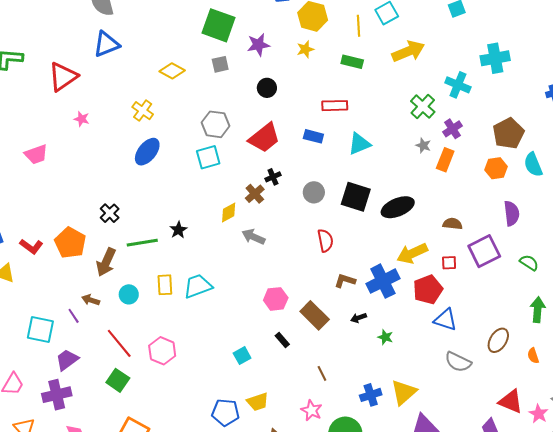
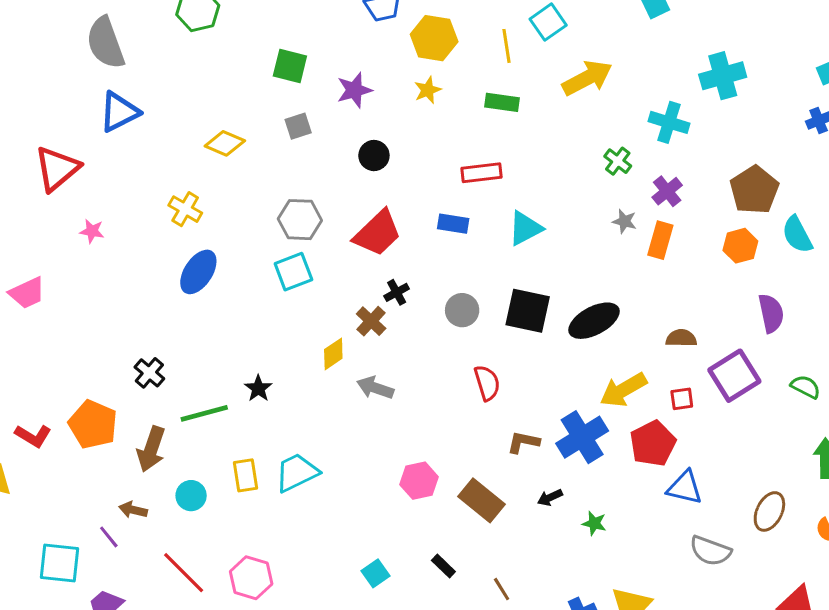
green square: (219, 25) -> (290, 66), size x0.7
green cross: (423, 106) -> (618, 161), size x0.7
black rectangle: (282, 340) -> (443, 566), moved

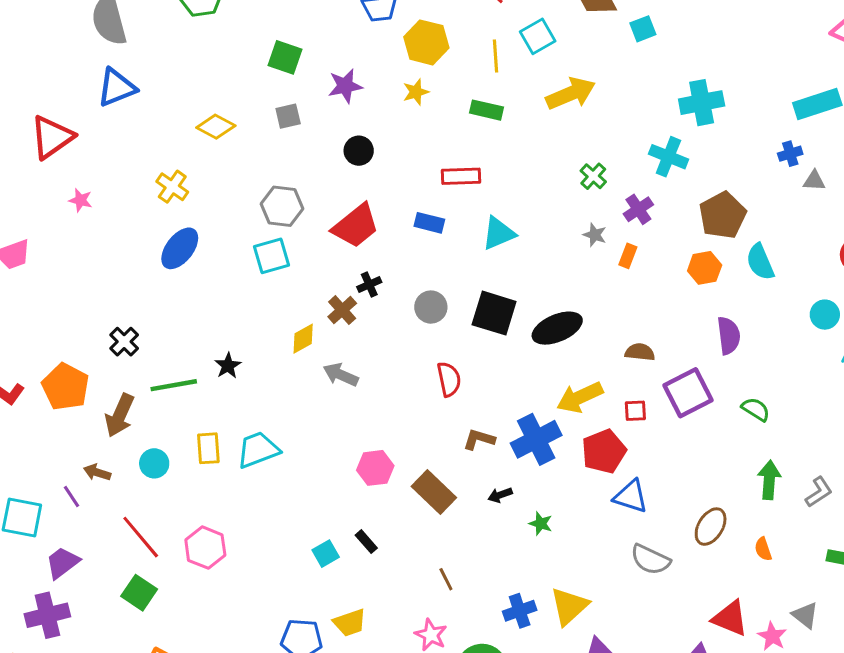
cyan cross: (669, 122) -> (668, 157), moved
orange rectangle: (660, 240) -> (628, 256), size x0.7
black rectangle: (443, 566) -> (366, 542), moved

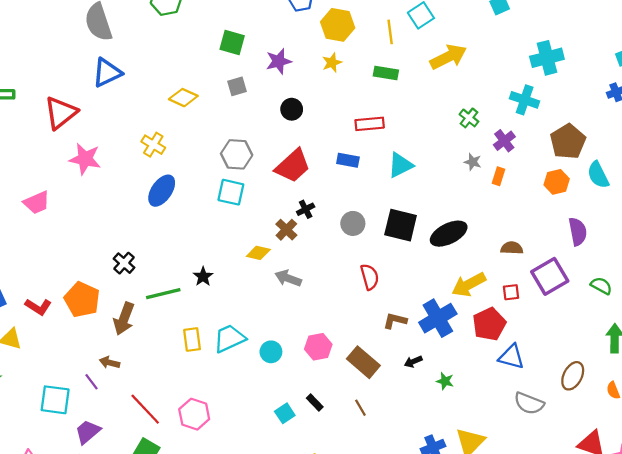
pink star: (81, 200) -> (85, 159), size x1.8
cyan square: (271, 256) -> (231, 192), turned 32
yellow diamond: (303, 339) -> (258, 253), turned 45
cyan circle: (154, 463) -> (271, 352), moved
brown line: (446, 579) -> (360, 408), moved

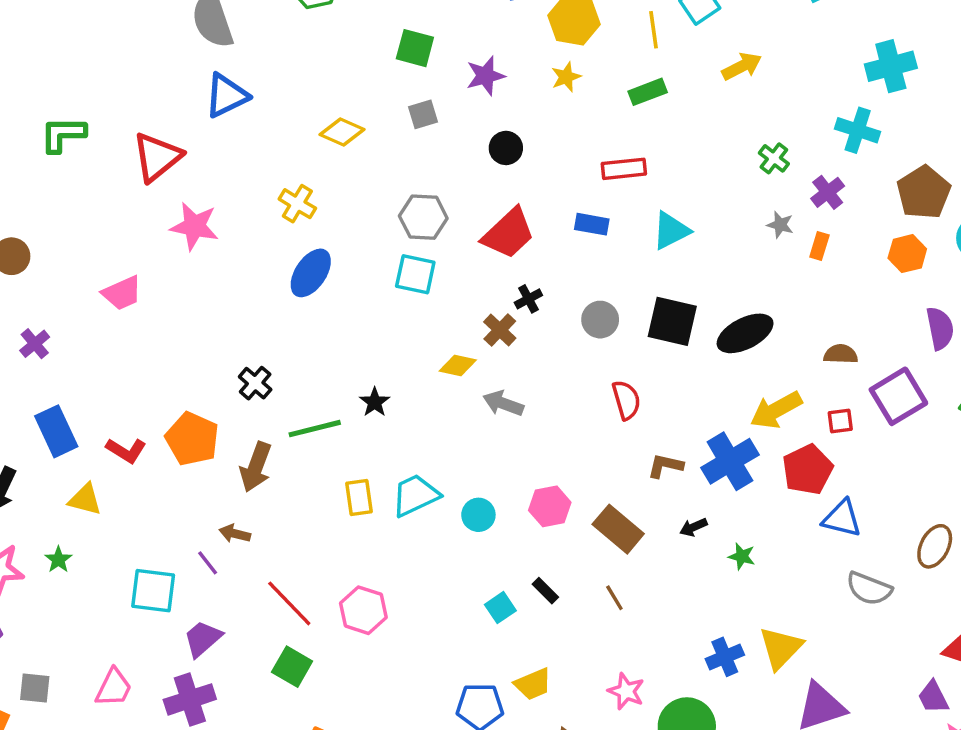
yellow arrow: (448, 57) -> (742, 66), size x0.7
green rectangle: (386, 73) -> (648, 92), turned -30

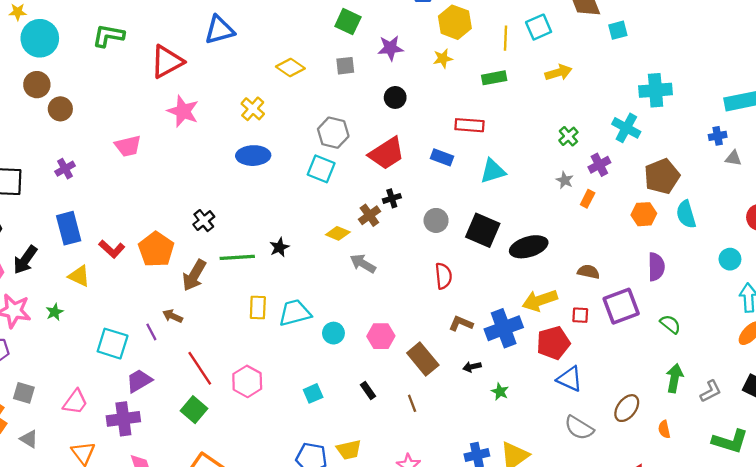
blue ellipse: (311, 273) -> (253, 156), turned 44
cyan square: (500, 608) -> (313, 393), moved

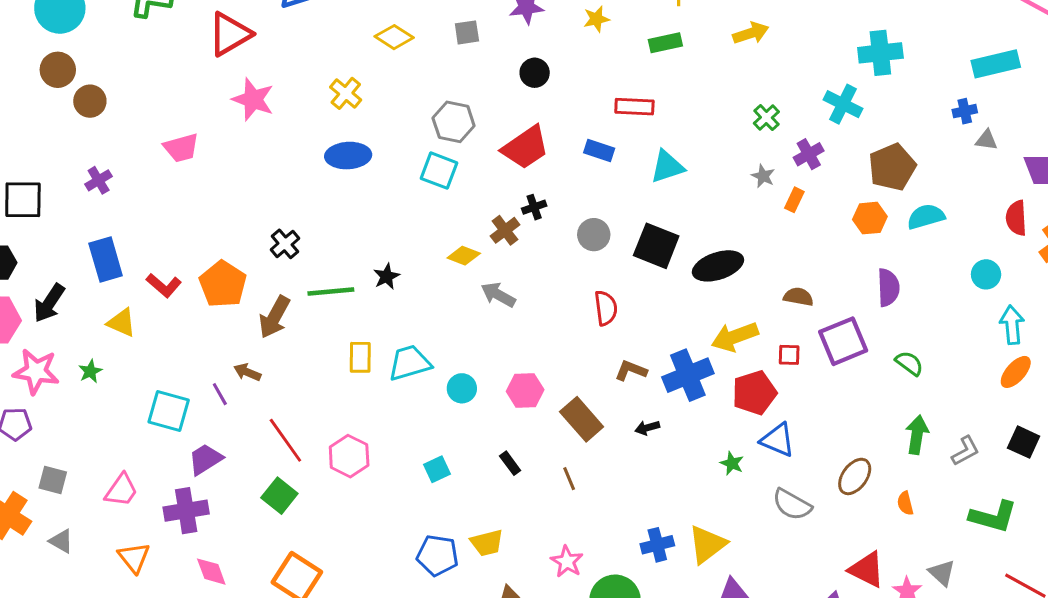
cyan semicircle: (686, 214) -> (926, 217), turned 92
green star: (500, 392) -> (732, 463), moved

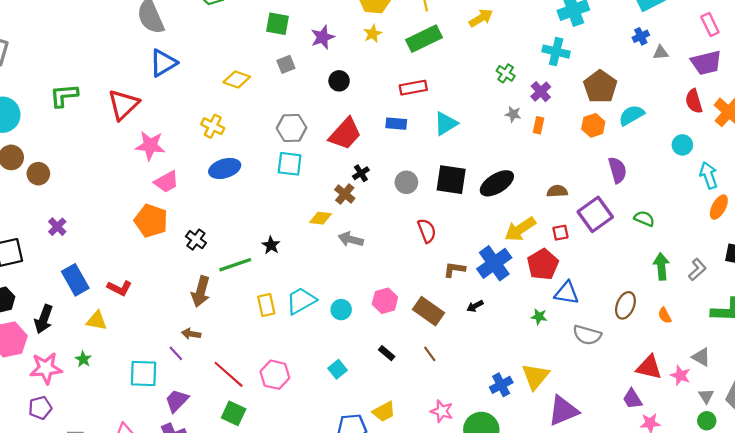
green rectangle: (665, 43) -> (424, 39), size x1.5
pink trapezoid: (181, 148) -> (167, 182), moved
orange pentagon: (223, 284) -> (151, 221), moved

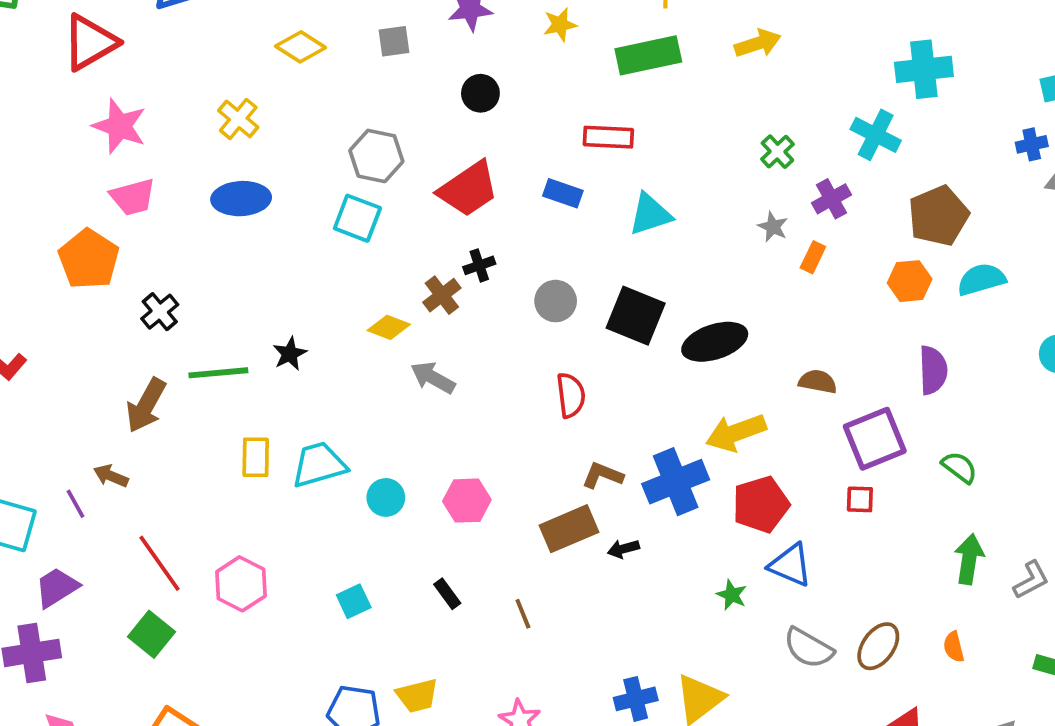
red square: (560, 233) -> (860, 499), moved
brown ellipse: (625, 305) -> (878, 646), moved
brown rectangle: (428, 311) -> (569, 529), moved, turned -72

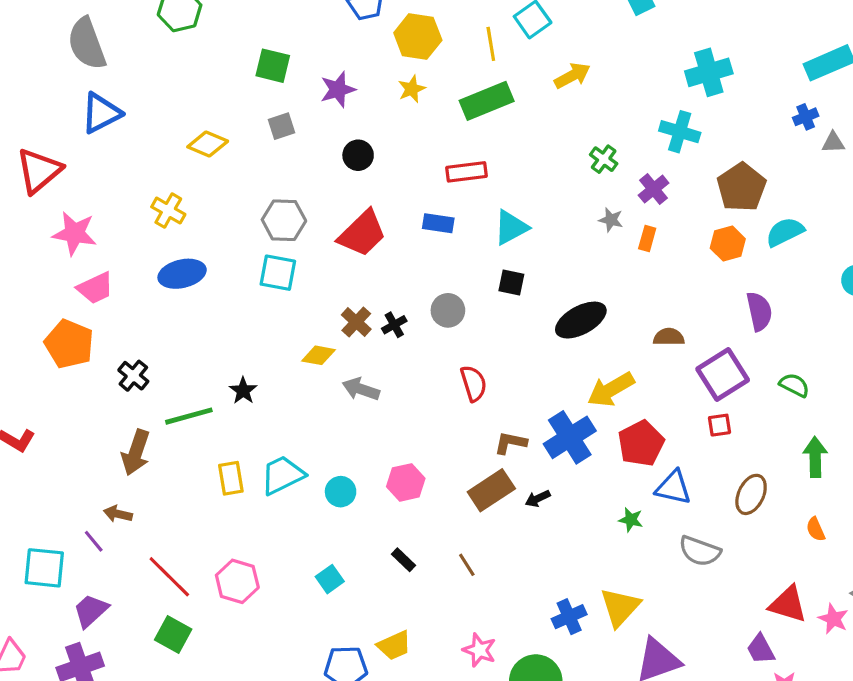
black cross: (479, 265) -> (394, 325), moved
black square: (636, 316) -> (511, 282), moved, size x0.6
brown ellipse: (878, 646) -> (751, 494), moved

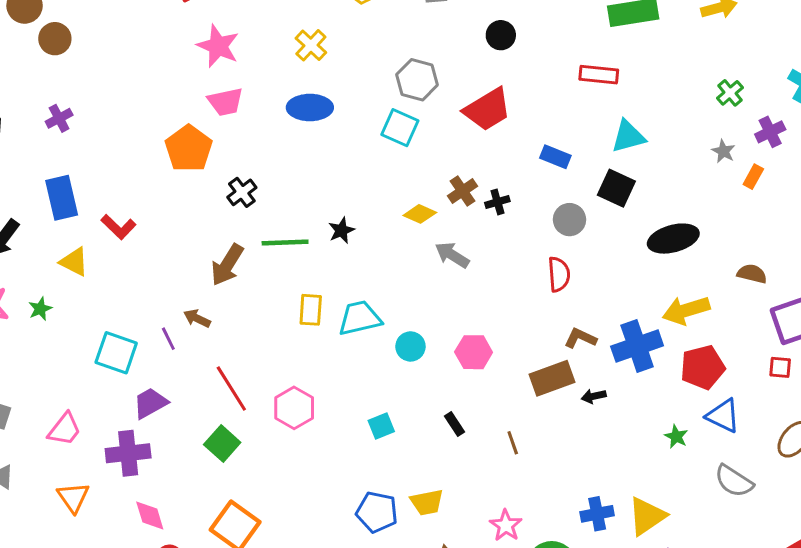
blue rectangle: (438, 223) -> (555, 157), moved
black square: (511, 282) -> (616, 188), size x1.4
gray circle: (448, 310) -> (569, 220), moved

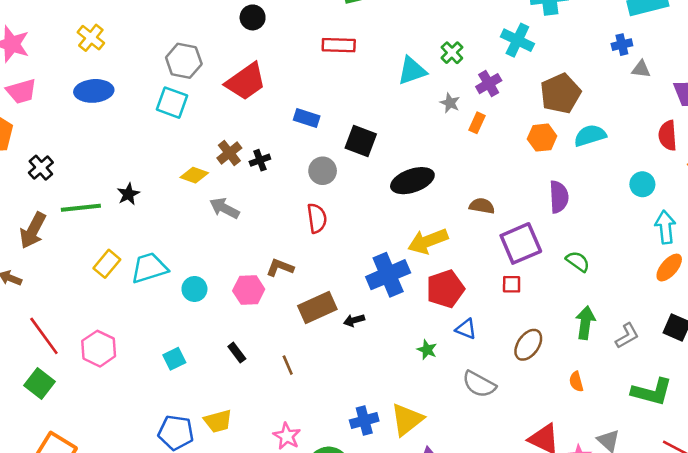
cyan triangle: (628, 136) -> (412, 71), moved
yellow rectangle: (311, 310) -> (107, 264), turned 40
brown L-shape: (580, 338) -> (280, 268), moved
blue triangle: (723, 416) -> (466, 329), size x0.7

